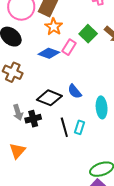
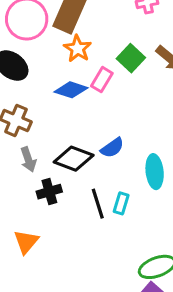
blue semicircle: (75, 91) -> (112, 148), turned -84
gray arrow: (18, 112) -> (28, 159), moved

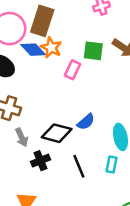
green square: (131, 58) -> (93, 51), turned -30
blue diamond: (71, 90) -> (33, 50), moved, turned 35
cyan rectangle: (121, 203) -> (111, 165), moved

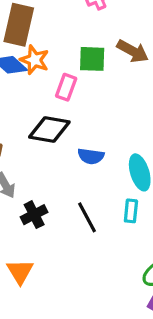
blue semicircle: (86, 122) -> (91, 156), turned 54
black diamond: (57, 133) -> (49, 130), moved

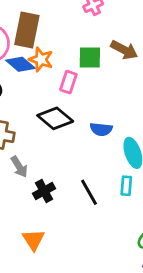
black diamond: (49, 130) -> (55, 118), turned 32
blue semicircle: (91, 156) -> (101, 129), moved

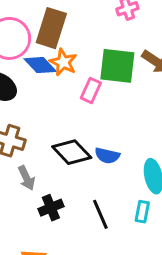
green square: (90, 57) -> (117, 66), size x1.4
black diamond: (55, 118) -> (72, 152), moved
blue semicircle: (101, 129) -> (107, 156), moved

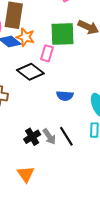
black diamond: (72, 152) -> (30, 72), moved
gray arrow: (26, 178) -> (49, 137), moved

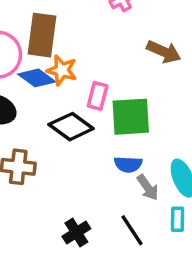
green square: (62, 34) -> (131, 117), moved
gray arrow: (49, 137) -> (148, 187), moved

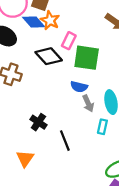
black line: (132, 230) -> (65, 141), moved
black cross: (76, 232) -> (38, 122), turned -35

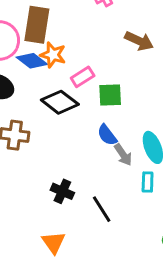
pink rectangle: (69, 41) -> (83, 77), turned 42
green square: (87, 58) -> (110, 95), size x0.7
blue semicircle: (79, 87) -> (107, 135), turned 49

